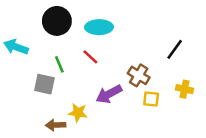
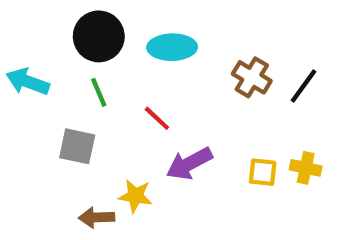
red line: (90, 57) -> (157, 118), moved
green line: (59, 64) -> (99, 92), moved
brown cross: (139, 75) -> (252, 77), moved
yellow cross: (184, 89) -> (306, 168), moved

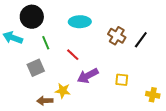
black circle: (99, 36) -> (32, 17), moved
gray square: (77, 146) -> (36, 68), turned -36
yellow cross: (306, 168) -> (153, 95), moved

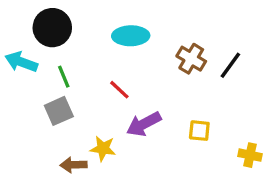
green line: (46, 43) -> (64, 77), moved

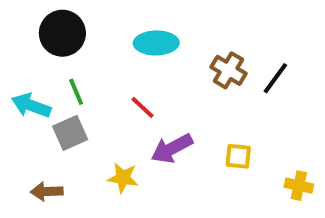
cyan arrow: (21, 62) -> (31, 106), moved
brown arrow: (74, 165) -> (47, 191), moved

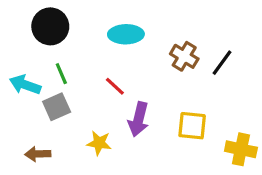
purple arrow: (172, 148) -> (139, 119), turned -48
yellow square: (238, 156) -> (192, 126), size x1.4
yellow cross: (299, 186) -> (241, 149), size x1.4

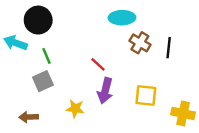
cyan ellipse: (126, 34) -> (122, 18), moved
black line: (222, 63) -> (169, 48), turned -30
cyan arrow: (25, 85) -> (15, 43), moved
red line: (115, 86) -> (98, 64), moved

